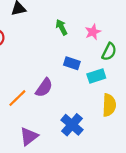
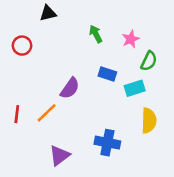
purple semicircle: (44, 88) -> (70, 88), moved
blue cross: (72, 125) -> (107, 143), turned -30

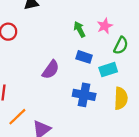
green arrow: (96, 34) -> (79, 29), moved
orange line: (47, 113) -> (17, 117), moved
blue cross: (107, 143) -> (84, 95), moved

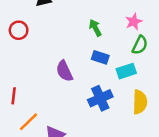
pink star: (105, 26) -> (134, 22), moved
purple semicircle: (51, 70) -> (64, 71), turned 120
blue cross: (84, 95) -> (100, 98), turned -35

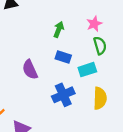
green arrow: (95, 28) -> (59, 29), turned 49
green semicircle: (140, 45) -> (100, 46), turned -42

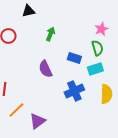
green arrow: (59, 29) -> (50, 34), moved
green semicircle: (100, 46) -> (97, 48), moved

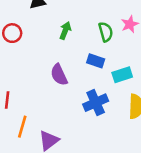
green semicircle: (97, 48) -> (106, 32), moved
orange line: (16, 110) -> (22, 127), turned -30

